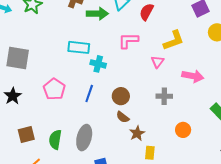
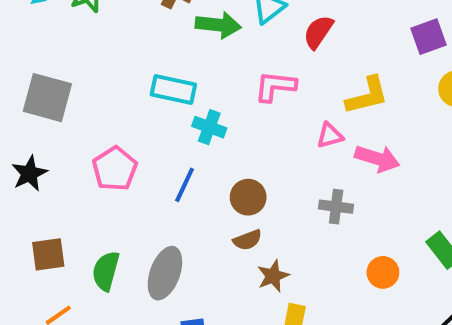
pink triangle: (157, 62) -> (330, 136), turned 32
pink arrow: (193, 76) -> (377, 158), moved
brown semicircle: (123, 117) -> (247, 240), turned -64
orange circle: (183, 130) -> (383, 272), moved

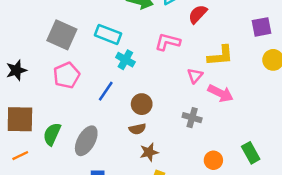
gray square: (47, 98) -> (62, 35), moved
pink triangle: (330, 136) -> (195, 76), turned -42
brown square: (48, 254) -> (20, 119), size x1.4

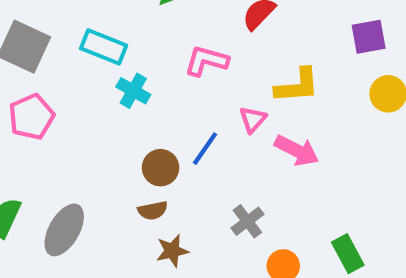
blue line: (106, 91) -> (205, 149), moved
gray cross: (192, 118) -> (247, 221), moved, turned 36

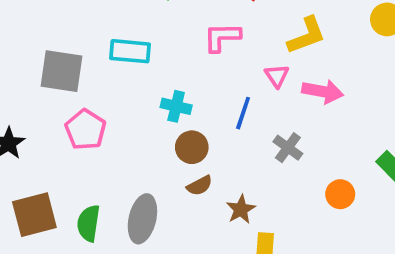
cyan cross: (133, 91) -> (176, 106), moved
brown circle: (161, 168) -> (192, 147), moved
brown semicircle: (153, 211) -> (200, 186), moved
gray cross: (247, 221) -> (288, 148), moved

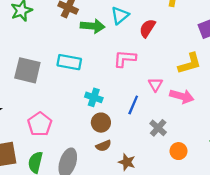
yellow L-shape: (306, 35) -> (190, 63), moved
pink pentagon: (85, 130) -> (40, 124), moved
orange circle: (340, 194) -> (179, 151), moved
brown star: (241, 209) -> (127, 162), turned -30

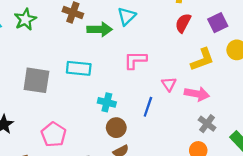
red semicircle: (147, 28) -> (183, 23), moved
gray cross: (158, 128) -> (207, 124), moved

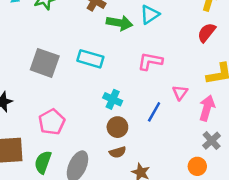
pink arrow: (197, 94) -> (207, 108), turned -95

